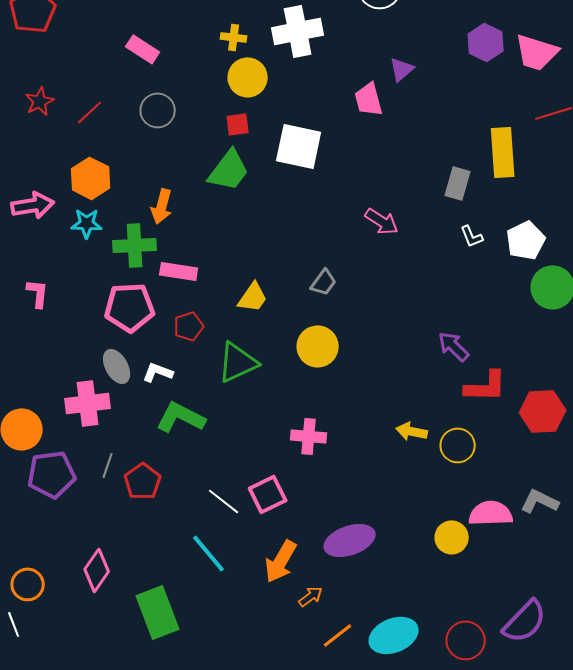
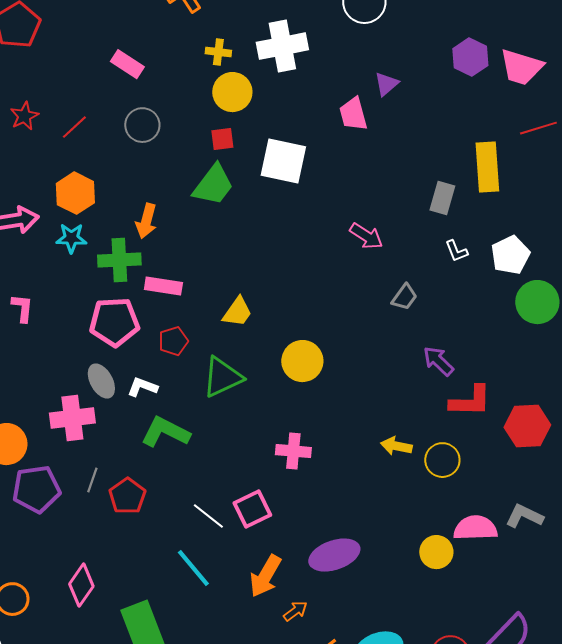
gray trapezoid: (324, 282) -> (404, 297), moved

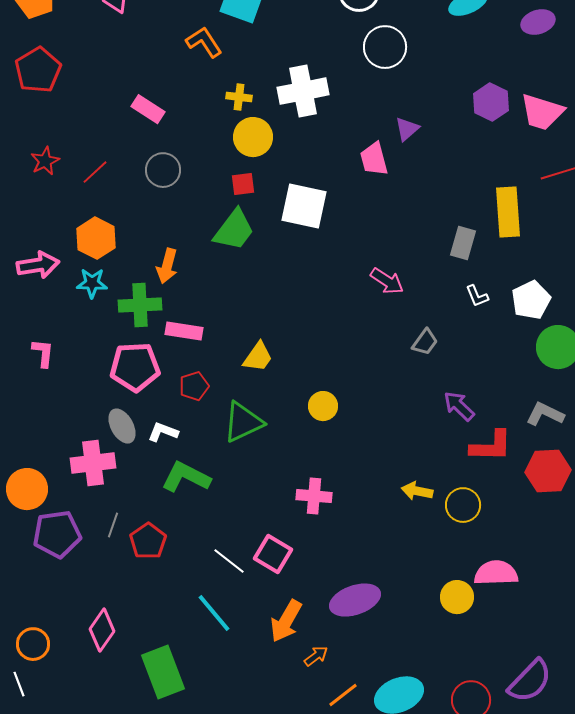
yellow circle: (302, 361) -> (323, 406), size x0.7
pink square: (252, 509) -> (273, 554), turned -33
gray L-shape: (524, 516) -> (545, 414), moved

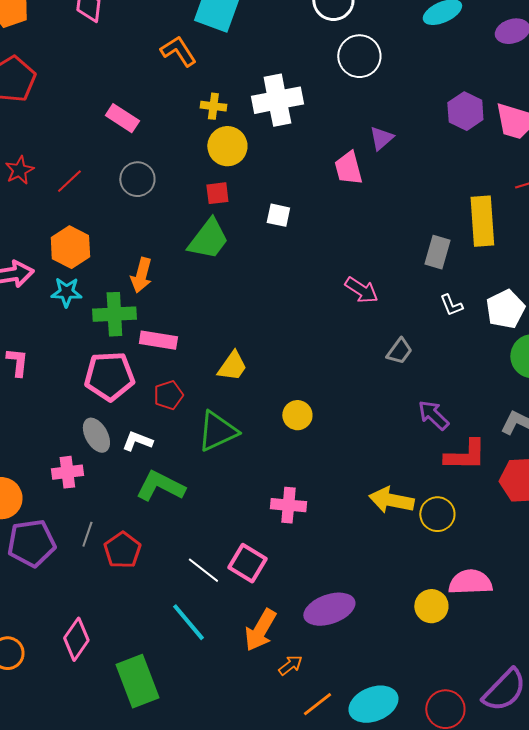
white square: (304, 206) -> (278, 215), size x0.5
pink cross: (93, 463) -> (67, 472), size x0.7
yellow arrow: (417, 491) -> (391, 500), size x1.4

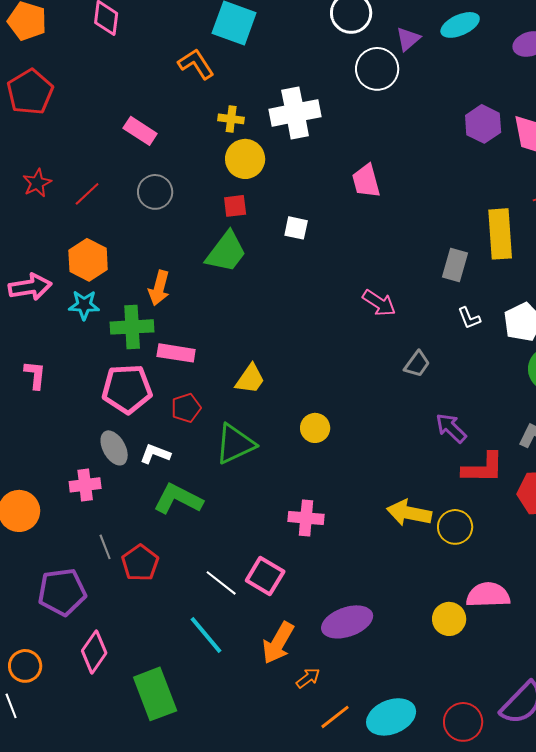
purple triangle: (381, 138) -> (408, 39), moved
gray line: (87, 534) -> (105, 547), turned -40
purple pentagon: (31, 543) -> (62, 592), moved

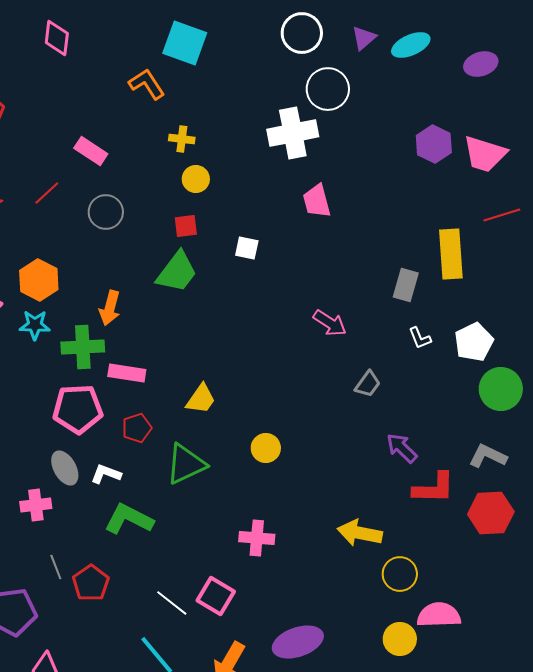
purple triangle: (408, 39) -> (364, 38), moved
white cross: (295, 113) -> (293, 133), moved
yellow circle: (245, 159) -> (196, 179), size x0.7
red line: (87, 194) -> (47, 193), moved
yellow circle: (455, 527) -> (400, 574), moved

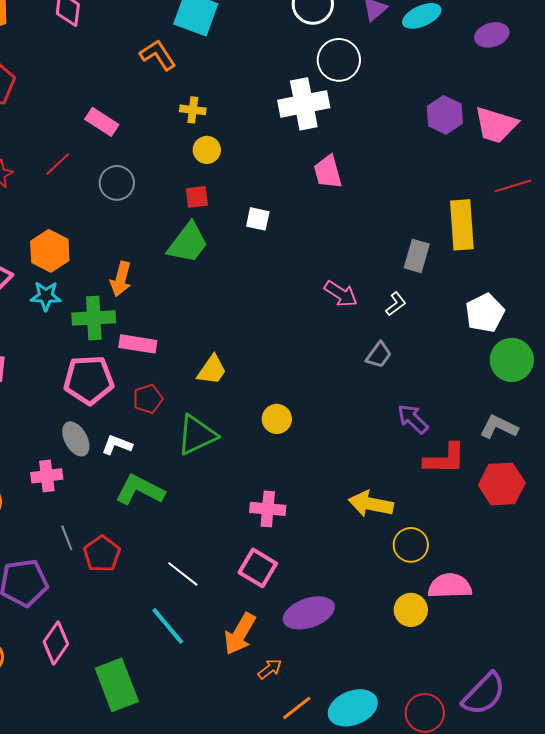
white L-shape: (420, 338) -> (396, 304), moved, turned -105
pink square: (216, 596) -> (258, 568), moved

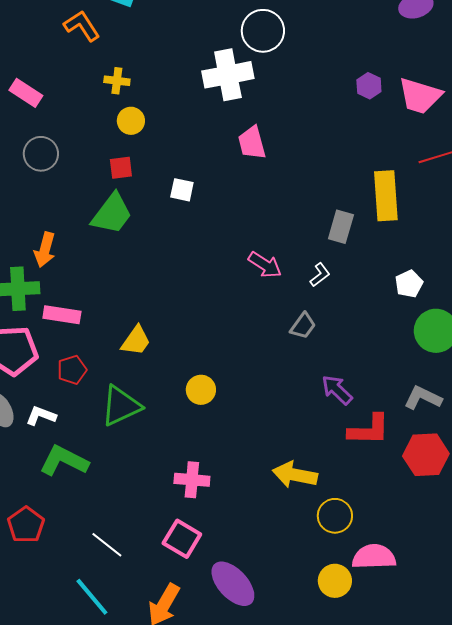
purple hexagon: (445, 115) -> (369, 86), size x0.7
white pentagon: (485, 313) -> (409, 284), size x0.7
purple ellipse: (309, 613) -> (233, 584), turned 66

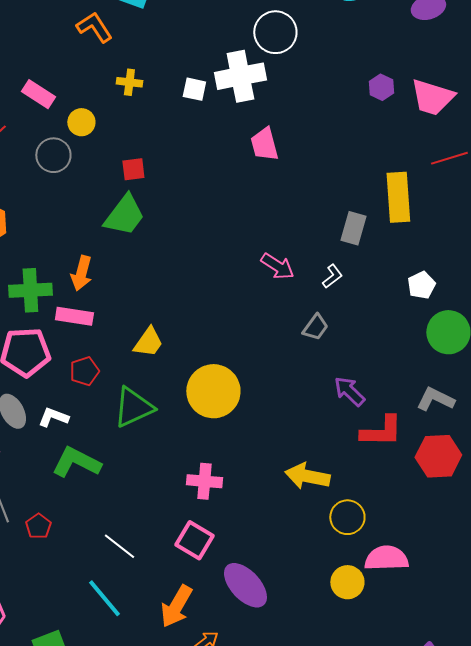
yellow circle: (131, 121) -> (81, 122), moved
white square: (182, 190) -> (194, 89), moved
orange arrow: (45, 250) -> (81, 273), moved
yellow circle: (201, 390) -> (213, 391), size x1.8
red pentagon: (26, 525) -> (38, 526), size x0.7

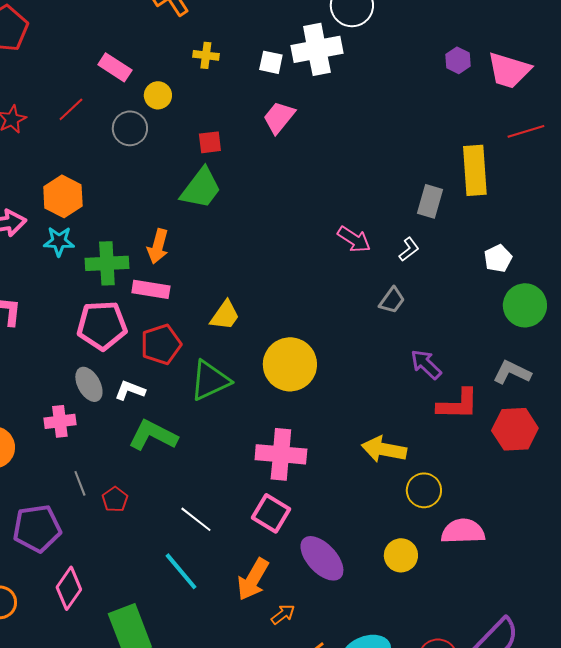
pink trapezoid: (264, 144) -> (279, 117), moved, turned 54
red pentagon: (84, 371) -> (161, 344), size x1.4
pink cross: (204, 481) -> (281, 454), size x1.4
yellow circle: (347, 582) -> (401, 555), moved

